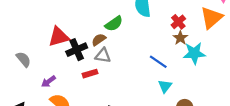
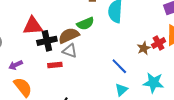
red cross: (178, 22) -> (159, 43), moved
brown semicircle: (99, 40) -> (69, 36), size x1.5
cyan star: (194, 53) -> (153, 83), moved

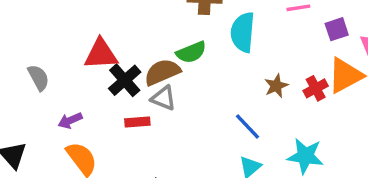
black cross: (47, 41) -> (125, 80), turned -30
brown star: (144, 48) -> (276, 86), moved

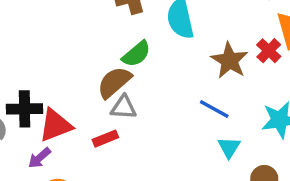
red triangle: (101, 54) -> (55, 125), moved
black cross: (125, 80) -> (25, 109), moved, turned -32
brown star: (276, 86) -> (230, 60), size x1.5

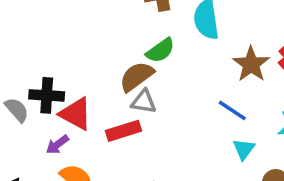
red triangle: (55, 125) -> (76, 114), turned 45
red rectangle: (105, 139) -> (123, 131), size x1.4

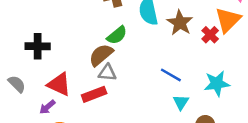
brown star: (251, 64) -> (180, 23), moved
black cross: (47, 95) -> (38, 46), moved

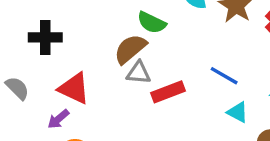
green semicircle: (117, 35) -> (152, 23), turned 65
red rectangle: (94, 94) -> (168, 92), moved
cyan triangle: (181, 102) -> (238, 112), turned -35

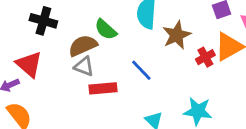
black cross: (45, 37) -> (43, 21), moved
blue line: (224, 76) -> (141, 70), moved

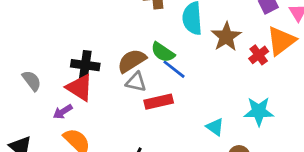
black cross: (43, 21) -> (85, 65), moved
green semicircle: (106, 29) -> (163, 52), moved
blue line: (141, 70) -> (174, 69), moved

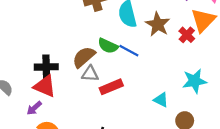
blue line: (174, 69) -> (129, 51), moved

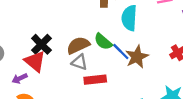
brown star: (158, 24) -> (137, 57), moved
black cross: (46, 67) -> (41, 44), turned 30

